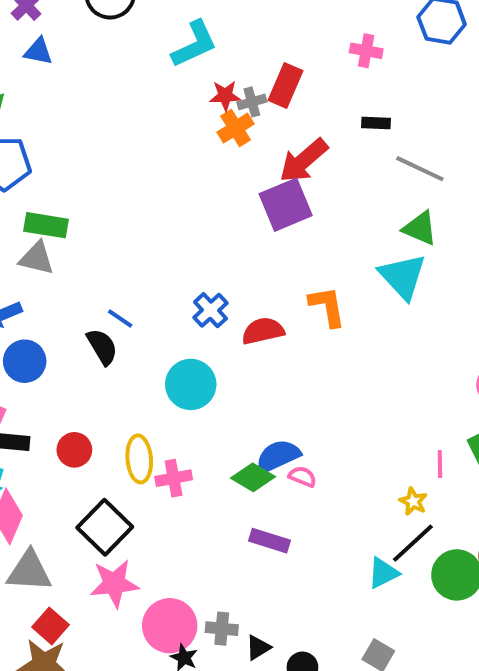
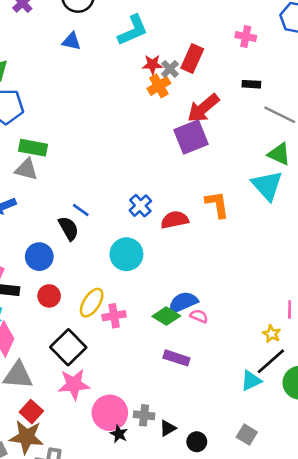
blue triangle: (38, 51) -> (71, 41), moved
gray cross: (252, 102) -> (170, 69), turned -30
blue circle: (25, 361) -> (39, 257), moved
yellow ellipse: (139, 459) -> (92, 303), turned 36

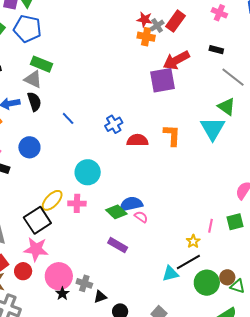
orange cross: (159, 86) -> (146, 37), turned 30
black semicircle: (69, 228) -> (34, 102), moved
cyan circle: (126, 254) -> (88, 172), moved
red circle: (49, 296) -> (23, 271), moved
yellow ellipse: (92, 303) -> (52, 200), moved

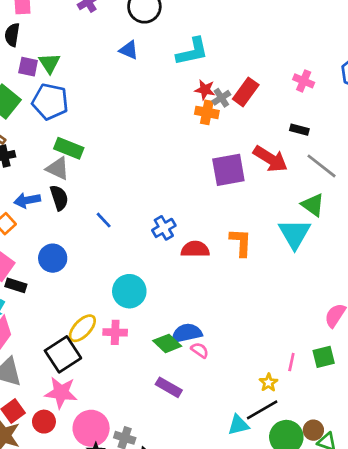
red arrow: (176, 60) -> (270, 159), moved, turned -120

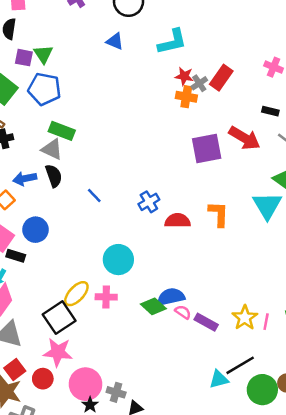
blue circle: (53, 258) -> (36, 230), moved
yellow star: (268, 383) -> (245, 318), moved, size x1.5
purple rectangle: (169, 387) -> (206, 322), moved

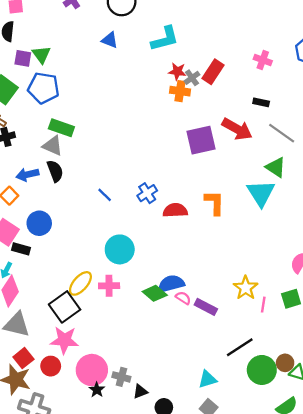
blue line: (94, 196) -> (105, 195), moved
yellow star: (245, 318) -> (246, 288), moved
cyan triangle: (219, 379) -> (207, 379), moved

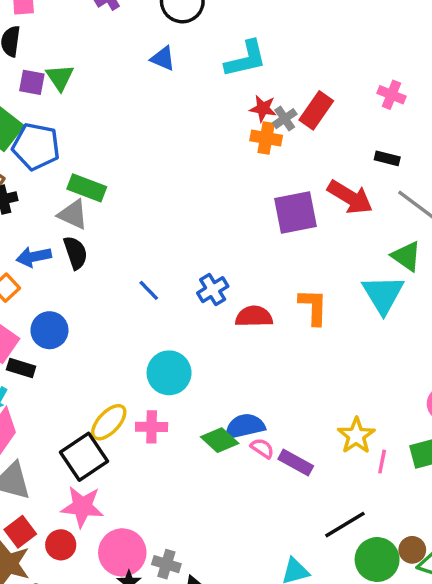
blue pentagon: (43, 88) -> (36, 146), moved

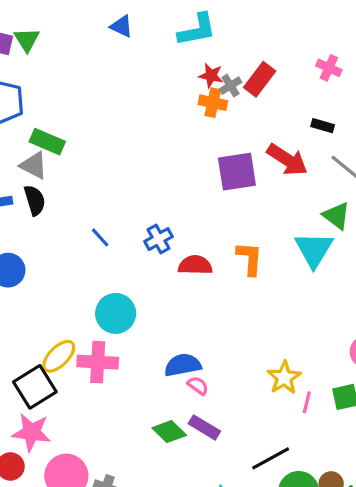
pink cross: (152, 427) -> (98, 362), size x1.4
green diamond: (220, 440) -> (169, 432), moved
purple rectangle: (296, 463) -> (204, 427), moved

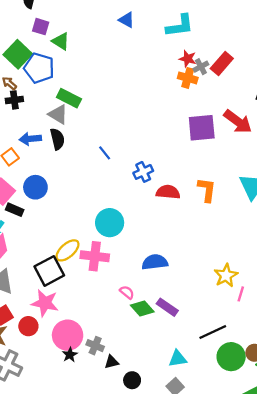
green triangle: (27, 40) -> (61, 41), moved, turned -30
blue line: (100, 237) -> (105, 153), moved
pink semicircle: (198, 386) -> (127, 292), moved

